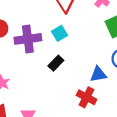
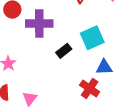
cyan square: (60, 33) -> (92, 38), moved, size x1.5

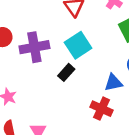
cyan square: (92, 38) -> (78, 45), moved

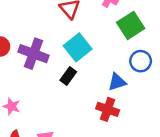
purple cross: (34, 47) -> (33, 54), turned 36

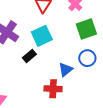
blue triangle: (117, 82) -> (65, 70), turned -35
red cross: (108, 109) -> (53, 89), turned -30

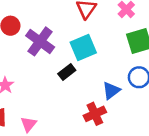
red cross: (53, 89) -> (95, 114), turned -30

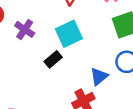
purple cross: (40, 41) -> (25, 29), size x0.7

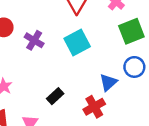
black rectangle: (53, 59) -> (55, 96), moved

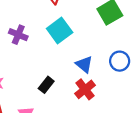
blue circle: (134, 67) -> (120, 61), moved
blue triangle: (108, 82) -> (84, 64), moved, turned -30

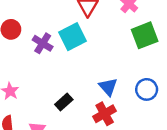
cyan square: (60, 31) -> (72, 37), moved

